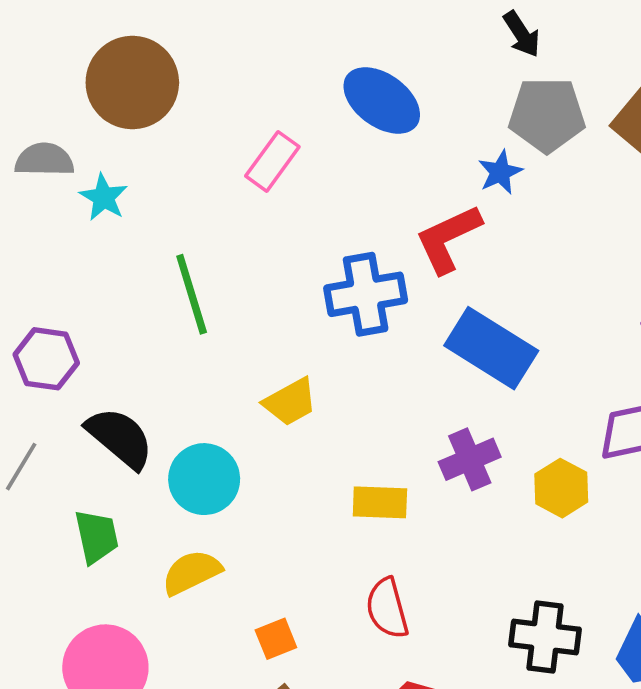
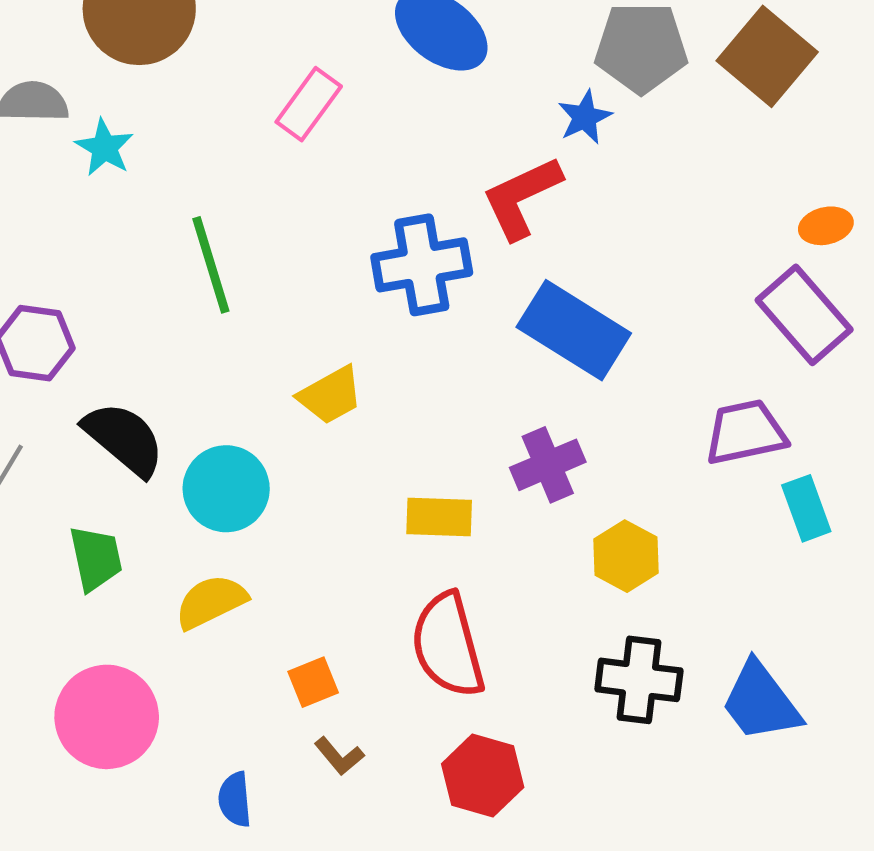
yellow hexagon: (561, 488) -> (626, 556), moved
red semicircle: (387, 608) -> (448, 645), size x1.4

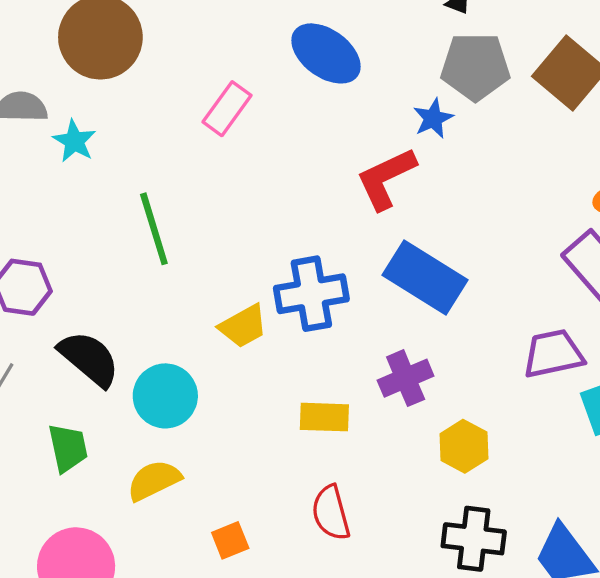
blue cross: (422, 265) -> (311, 294), moved
red semicircle: (448, 645) -> (331, 513), size x0.7

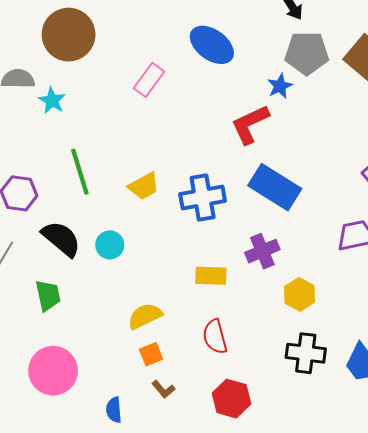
green line: (154, 229) -> (80, 172), moved
yellow trapezoid: (243, 326) -> (144, 186), moved
cyan circle: (165, 396) -> (110, 245), moved, size x0.7
yellow semicircle: (154, 480) -> (145, 316), moved

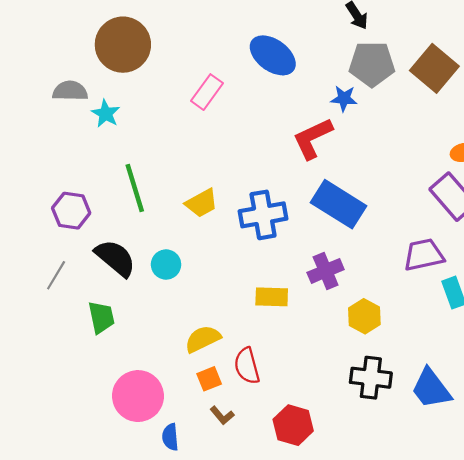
blue star: (280, 86) -> (344, 99), turned 30
red semicircle: (215, 337) -> (247, 366), moved
pink circle: (53, 371) -> (138, 396), moved

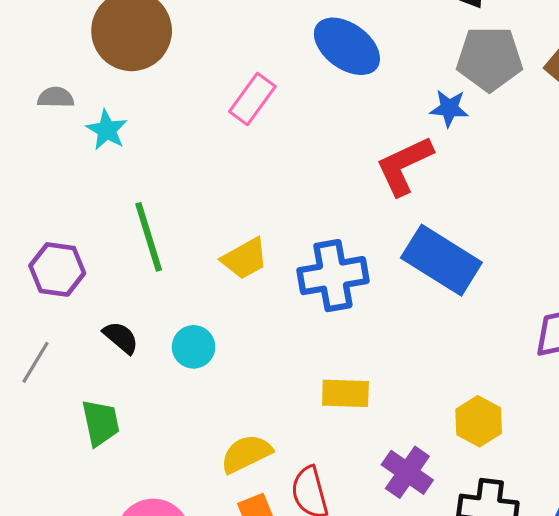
gray semicircle: (70, 91) -> (56, 97), size x0.7
black semicircle: (115, 258) -> (121, 338), size x0.6
purple cross: (326, 271) -> (407, 472), moved, turned -32

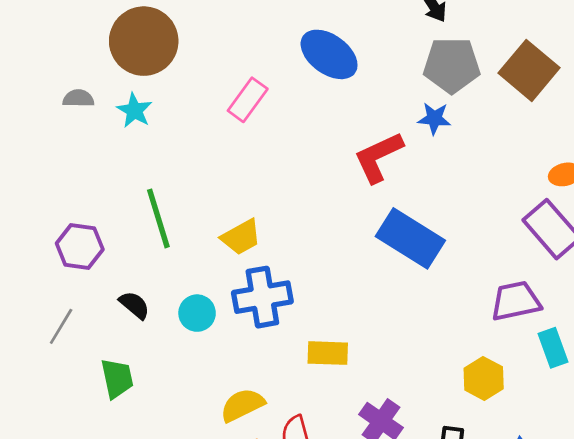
blue star: (449, 108) -> (434, 118), moved
cyan star: (107, 130) -> (134, 110), moved
blue cross: (333, 276) -> (262, 297), moved
yellow hexagon: (479, 421) -> (484, 378), moved

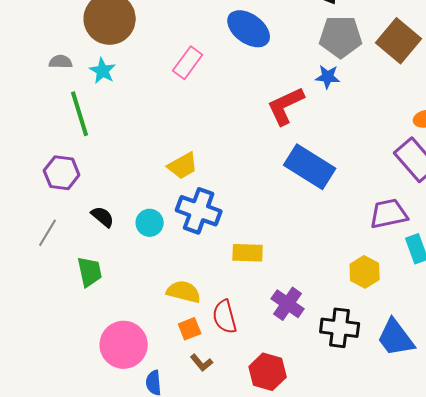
green line: (158, 218) -> (80, 114), moved
blue cross: (262, 297) -> (199, 211), turned 30
yellow semicircle: (242, 405) -> (184, 292), turned 40

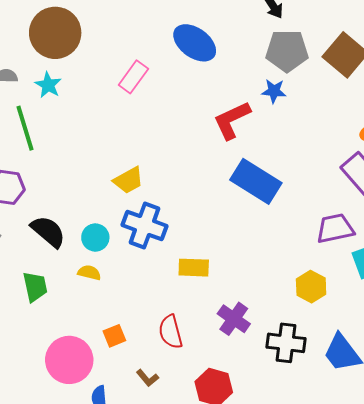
black semicircle: (103, 217) -> (48, 231), size x1.5
yellow semicircle: (184, 292) -> (89, 273), moved, size x0.7
orange square: (190, 329) -> (114, 336), moved

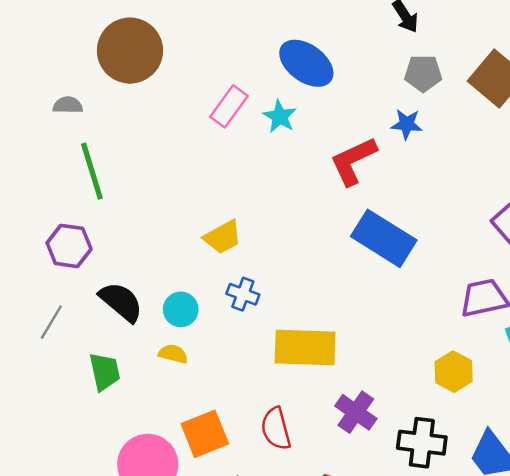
gray pentagon: (287, 51) -> (423, 73), size x0.7
cyan star: (48, 85) -> (280, 117), moved
blue cross: (144, 225) -> (243, 294), size x0.6
yellow rectangle: (194, 268) -> (305, 348), size x1.6
orange square: (114, 336) -> (205, 434), size x1.6

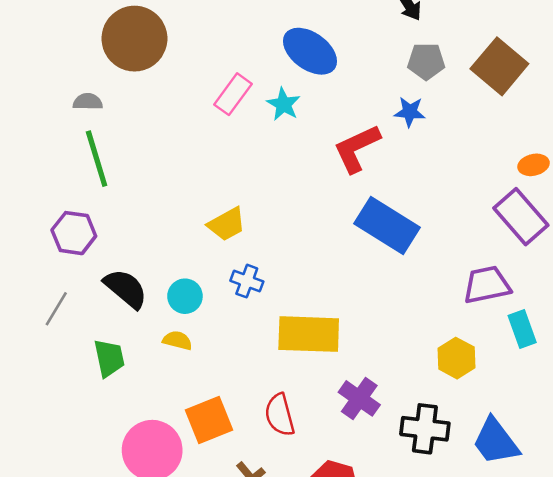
gray semicircle: (68, 105) -> (88, 102), moved

